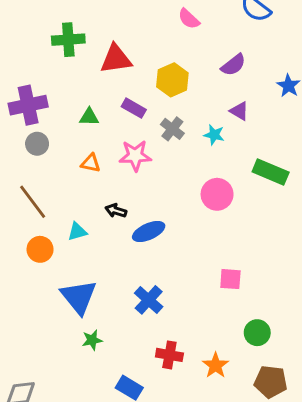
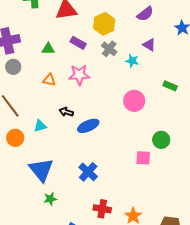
gray cross: (172, 129) -> (109, 49), moved
green rectangle: (271, 172) -> (170, 86), size x0.6
green circle: (257, 333) -> (161, 140), moved

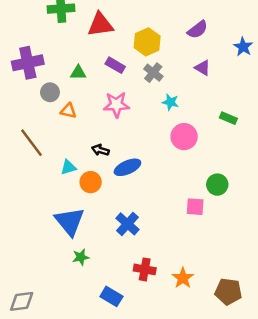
cyan star: (132, 61) -> (171, 102), moved
gray circle: (13, 67) -> (50, 92), moved
orange triangle: (49, 80) -> (68, 111), moved
orange circle: (15, 138) -> (91, 182), moved

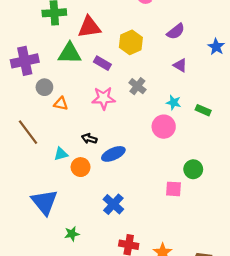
green triangle: (78, 73) -> (70, 53), moved, size x1.6
gray cross: (153, 73) -> (137, 86), moved
cyan star: (171, 102) -> (174, 103), moved
blue triangle: (70, 221) -> (44, 202), moved

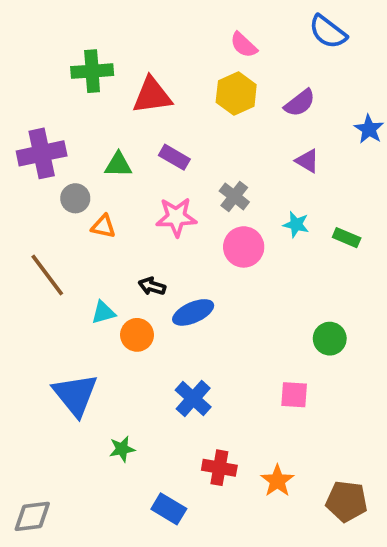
yellow hexagon: (131, 42) -> (236, 94), moved
green triangle: (70, 53) -> (118, 165), moved, size x0.7
pink circle: (164, 127) -> (244, 247), moved
pink square: (174, 189) -> (294, 395), moved

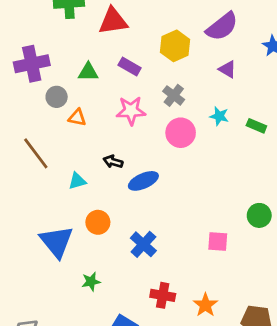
yellow hexagon: (236, 94) -> (175, 46), moved
purple semicircle: (300, 103) -> (222, 27), size x1.4
orange circle: (137, 335) -> (98, 222), moved
green circle: (330, 339) -> (259, 215), moved

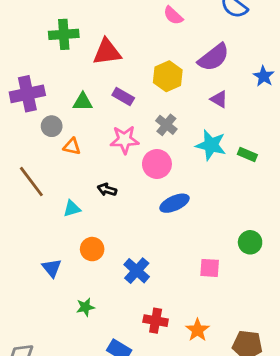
cyan star: (219, 116) -> (211, 145), size x1.6
pink circle: (181, 133) -> (157, 164), moved
blue ellipse: (143, 181) -> (174, 203), moved
blue triangle: (57, 242) -> (52, 268), size x0.6

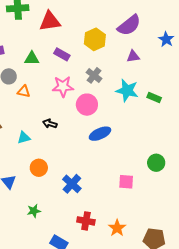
purple triangle: (219, 99) -> (133, 56), turned -40

